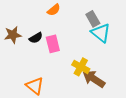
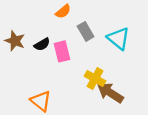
gray rectangle: (93, 19) -> (86, 31), moved
brown star: (13, 35) -> (15, 41), turned 30

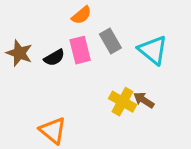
pink rectangle: (62, 51) -> (80, 50), moved
brown arrow: (110, 93) -> (144, 100), moved, size x0.6

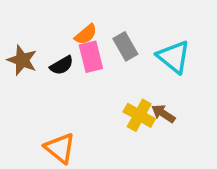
orange semicircle: (82, 15) -> (86, 34), moved

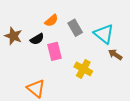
pink rectangle: (91, 57) -> (55, 51), moved
brown arrow: (163, 114) -> (115, 54), moved

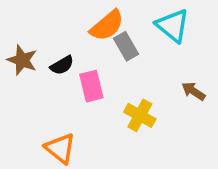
orange semicircle: (51, 21) -> (107, 26), moved, size x1.5
cyan triangle: (104, 34) -> (173, 26), moved

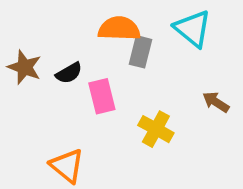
orange semicircle: (107, 26) -> (119, 29), turned -138
gray rectangle: (126, 46) -> (140, 52), turned 44

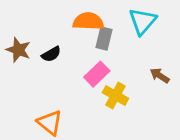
cyan triangle: (193, 29) -> (143, 21), turned 32
pink rectangle: (102, 96) -> (97, 74), moved, turned 60

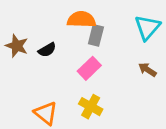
cyan triangle: (143, 21) -> (147, 27), moved
yellow cross: (115, 96) -> (91, 107), moved

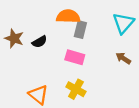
pink rectangle: (89, 68) -> (75, 57), turned 60

